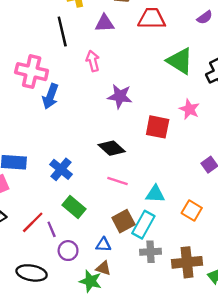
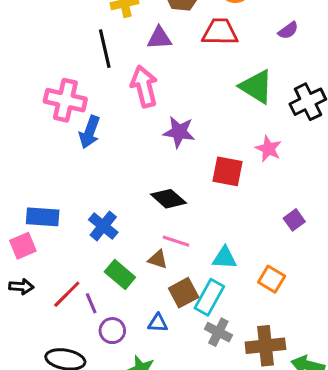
pink arrow: (93, 61) -> (144, 87), size x1.5
gray cross: (150, 252) -> (218, 332), turned 30
brown triangle: (103, 268) -> (158, 259), moved

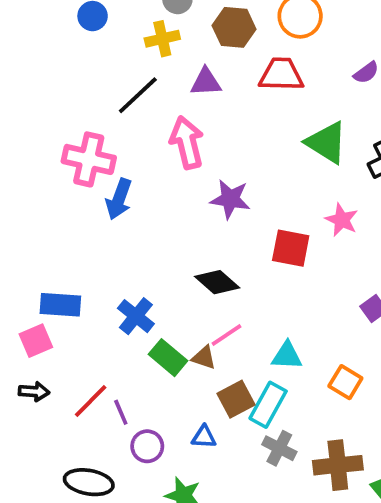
black line: (105, 49) -> (138, 95), turned 60
pink line: (176, 241) -> (227, 335), turned -52
green rectangle: (120, 275) -> (168, 358), moved

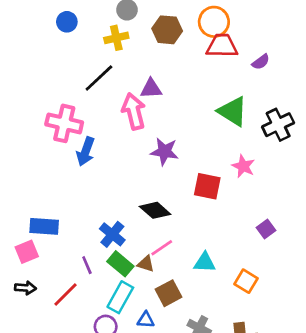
red trapezoid: (281, 75) -> (222, 46), moved
purple triangle: (206, 82) -> (151, 89), moved
blue cross: (136, 316) -> (112, 234), moved
cyan rectangle: (268, 405) -> (120, 297), moved
purple line: (121, 412) -> (87, 265), moved

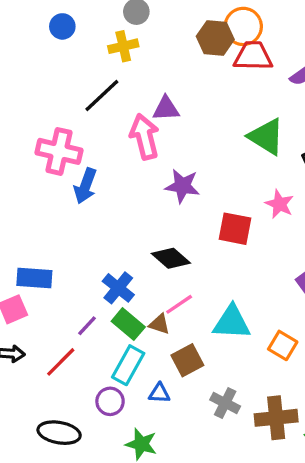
brown hexagon: (167, 30) -> (215, 38), moved
cyan triangle: (205, 262) -> (232, 322), size x1.4
purple line: (87, 265) -> (87, 326), turned 66

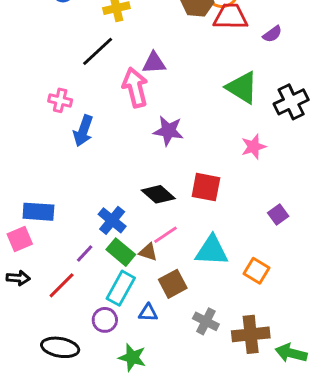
pink cross: (59, 151) -> (60, 100), size x0.6
pink star: (279, 204) -> (254, 147), turned 30
red square: (235, 229) -> (206, 187), moved

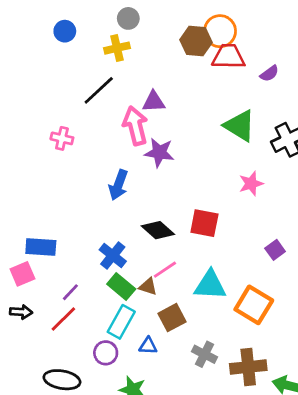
blue arrow: (83, 131) -> (118, 185), moved
purple star: (168, 131) -> (159, 153), moved
purple line: (85, 254) -> (70, 292), moved
orange square: (256, 271) -> (254, 305), size x1.5

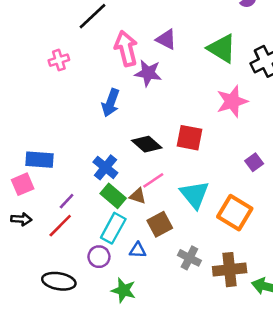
purple triangle: (154, 102) -> (166, 39), moved, turned 30
pink cross: (62, 138) -> (59, 60), turned -30
pink star: (251, 184) -> (232, 101), size x1.4
cyan triangle: (210, 285) -> (195, 195), turned 48

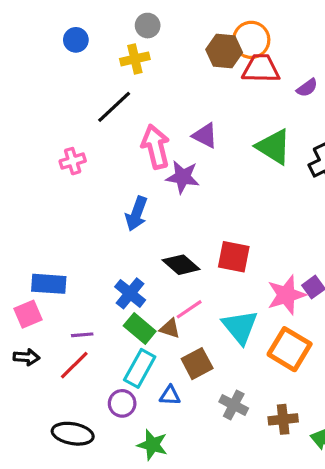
pink star: (232, 101) -> (286, 295), moved
purple line: (67, 201) -> (82, 335), turned 42
brown cross: (230, 270) -> (283, 419), size x0.7

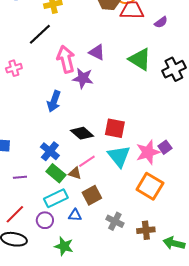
cyan triangle: (240, 327) -> (119, 156), moved
red line: (74, 365) -> (15, 214), moved
cyan rectangle: (140, 368) -> (56, 198), turned 35

